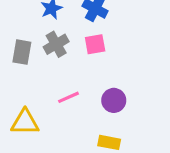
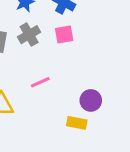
purple circle: (114, 100) -> (91, 100), moved

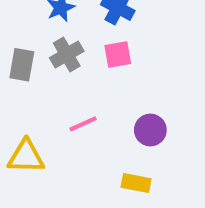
purple circle: (91, 100) -> (150, 130), moved

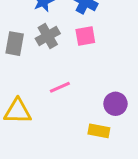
purple circle: (150, 130) -> (115, 104), moved

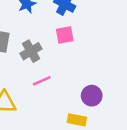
gray cross: (48, 36) -> (31, 51), moved

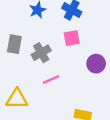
purple circle: (92, 96) -> (96, 64), moved

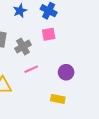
purple circle: (96, 64) -> (66, 72), moved

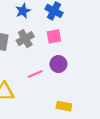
gray cross: (23, 47) -> (25, 39), moved
purple circle: (66, 72) -> (58, 64), moved

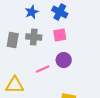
gray cross: (25, 39) -> (34, 37), turned 35

